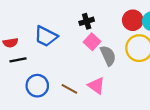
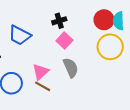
gray semicircle: (108, 56) -> (71, 68), moved
pink triangle: (96, 86) -> (40, 72), moved, turned 42

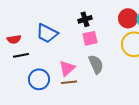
pink square: (64, 41) -> (90, 38), turned 35
brown line: (43, 86) -> (69, 82), turned -35

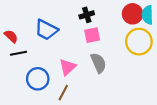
red semicircle: (14, 39) -> (11, 36), turned -128
brown line: (69, 82) -> (63, 93), moved, turned -56

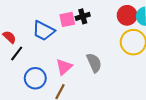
pink square: (92, 35) -> (67, 19), moved
black line: (19, 53) -> (17, 53), turned -42

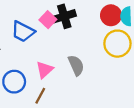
black cross: (83, 16) -> (64, 16), size x1.5
pink square: (67, 19) -> (48, 20), turned -35

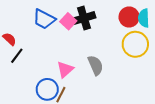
blue trapezoid: (23, 32) -> (44, 19), moved
blue circle: (14, 82) -> (47, 89), moved

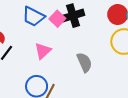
pink triangle: (65, 69) -> (43, 51), moved

